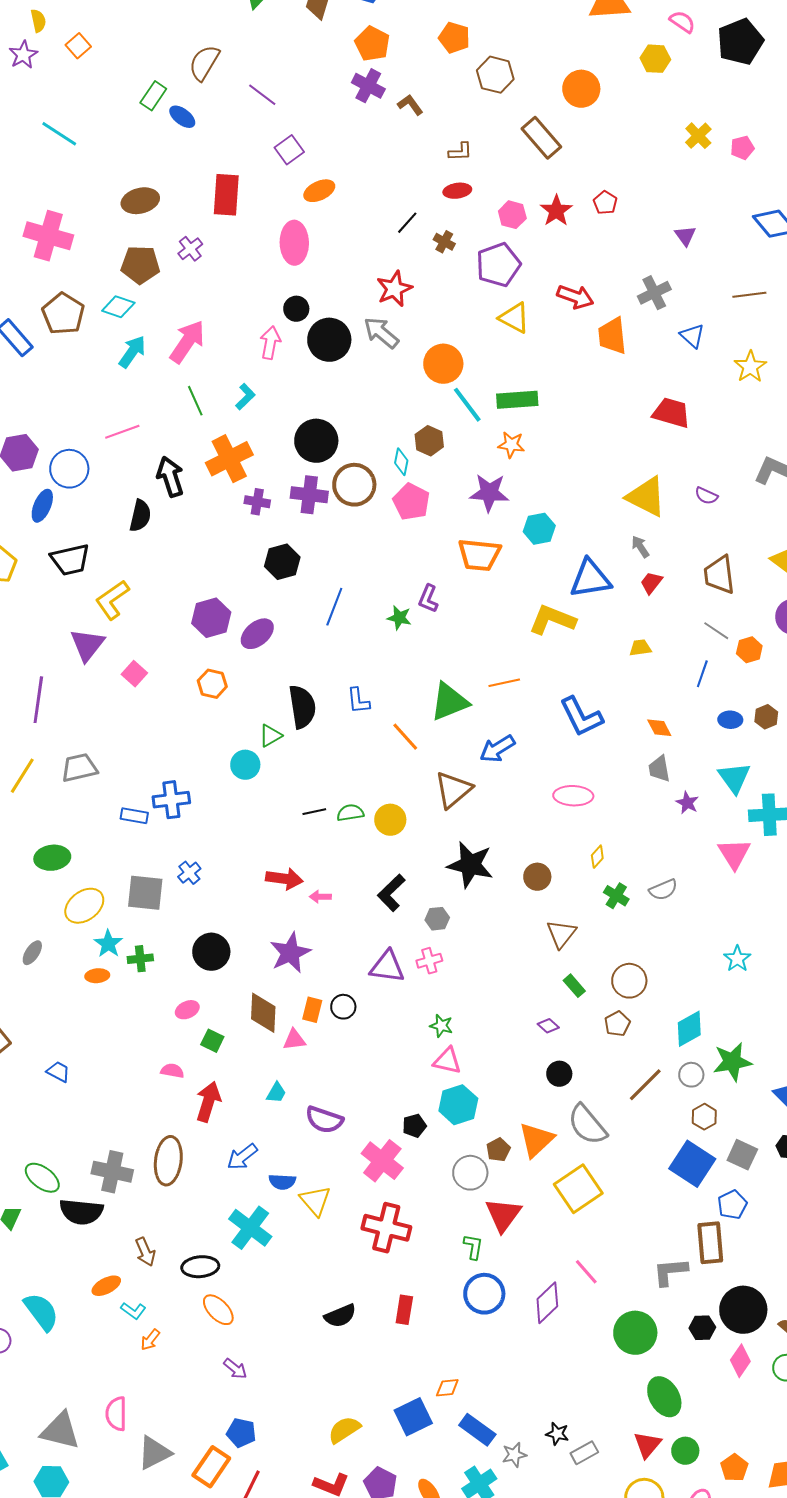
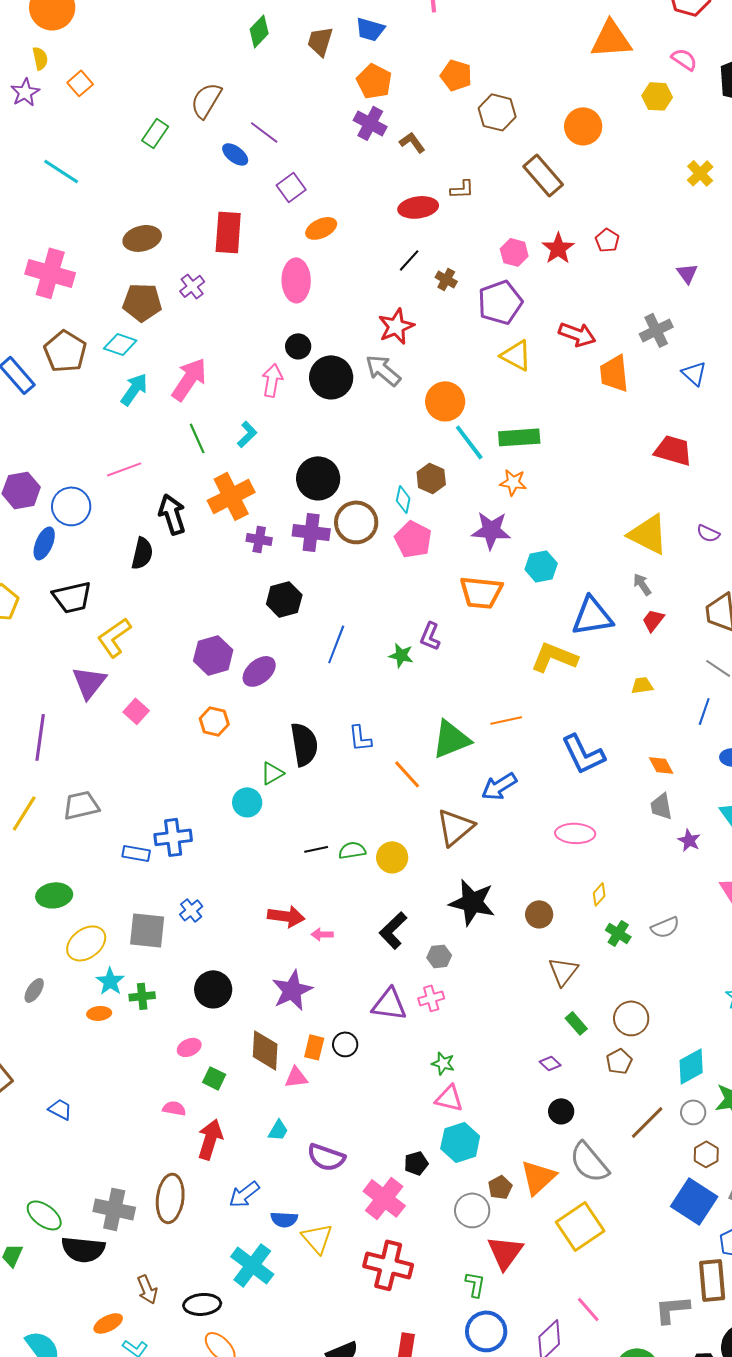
blue ellipse: (182, 117) -> (235, 154), moved
red ellipse: (457, 191) -> (418, 207), moved, size x1.4

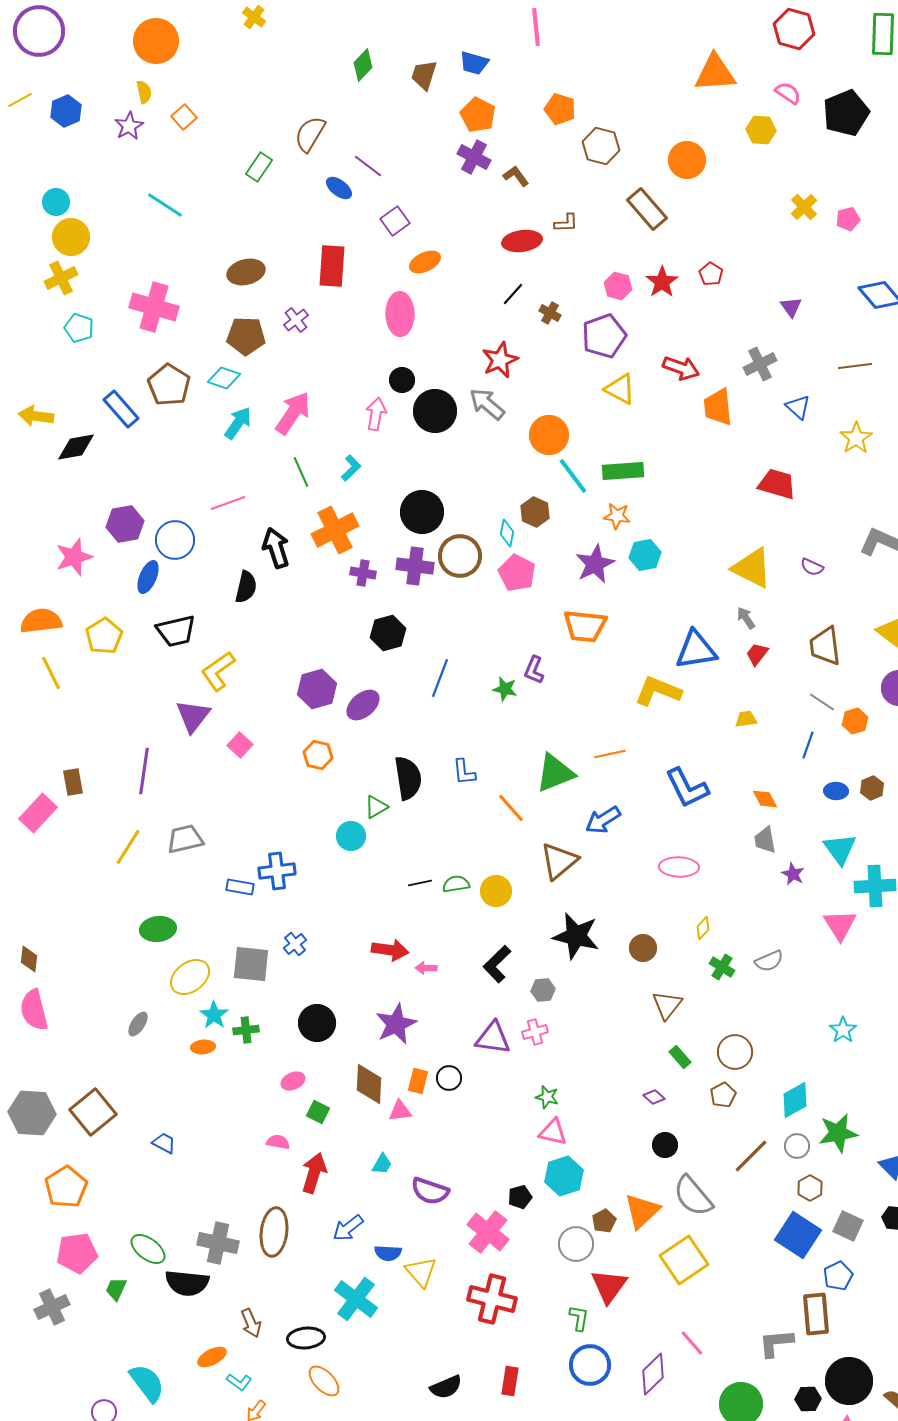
purple star: (491, 530) -> (595, 564), turned -30
cyan hexagon: (541, 566) -> (645, 555), moved

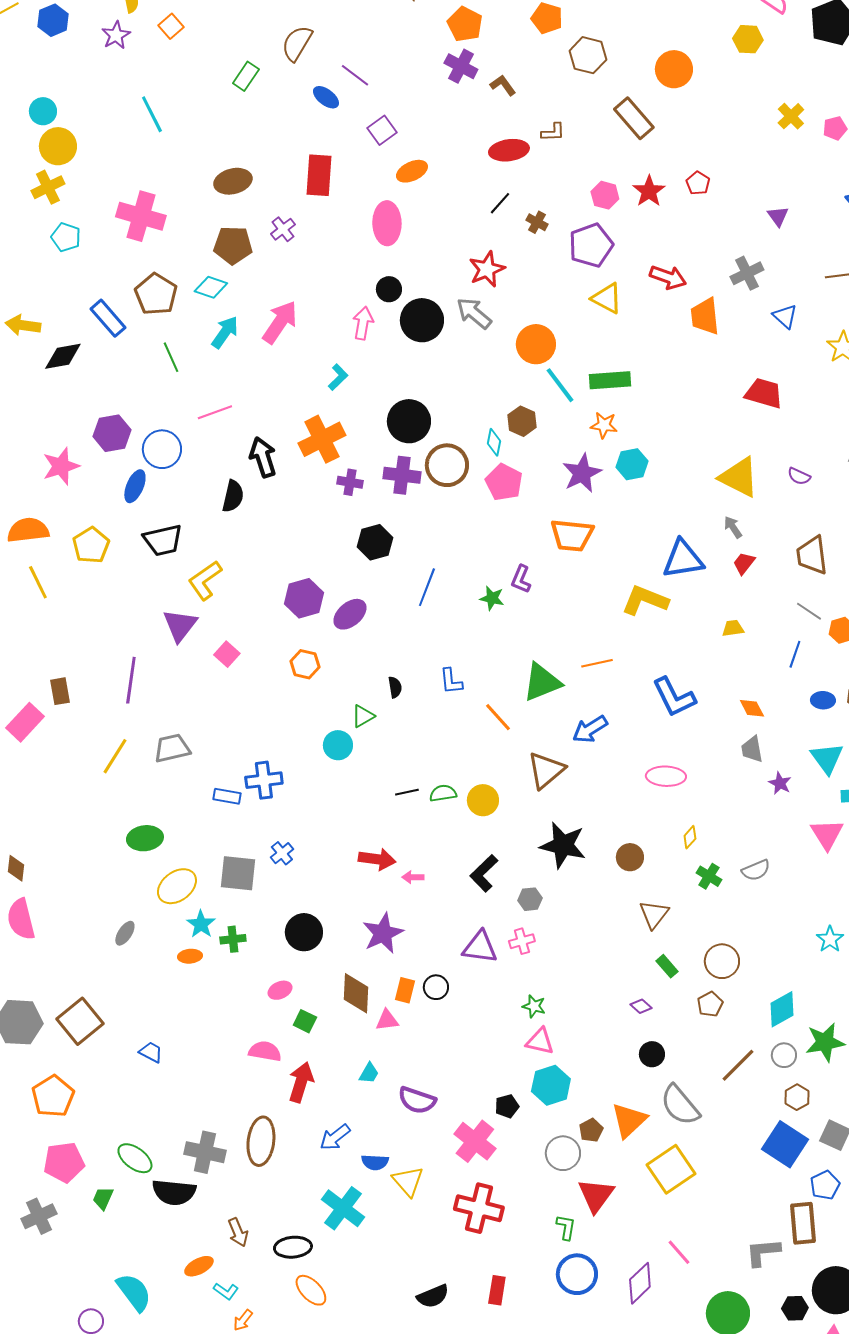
cyan line: (165, 205) -> (152, 114), turned 30
green line: (301, 472) -> (171, 357), moved
black semicircle: (408, 778) -> (395, 687), size x0.5
pink semicircle: (278, 1142) -> (265, 1051), size x1.4

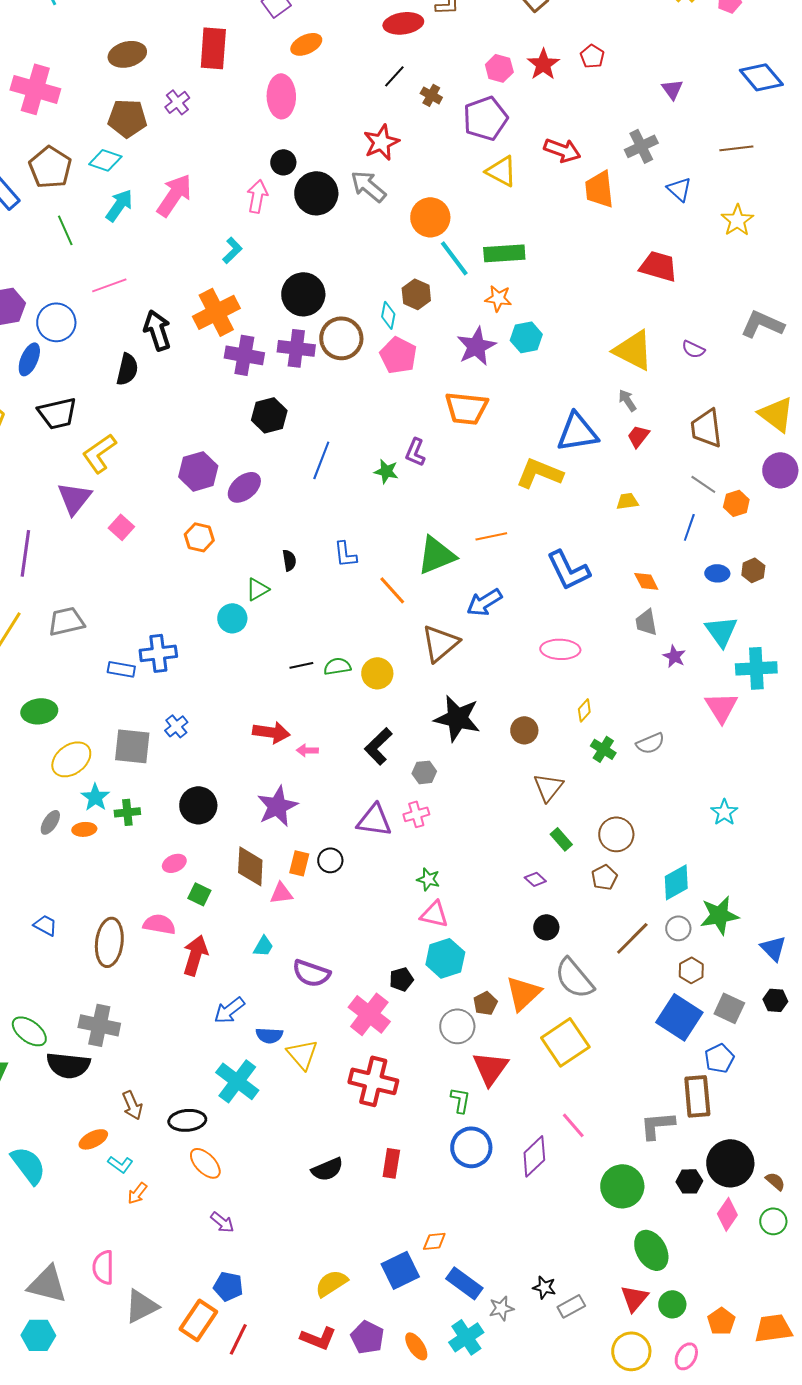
purple cross: (350, 482) -> (244, 355), size x1.5
gray ellipse: (125, 933) -> (50, 822), moved
brown ellipse: (261, 1141) -> (109, 942), moved

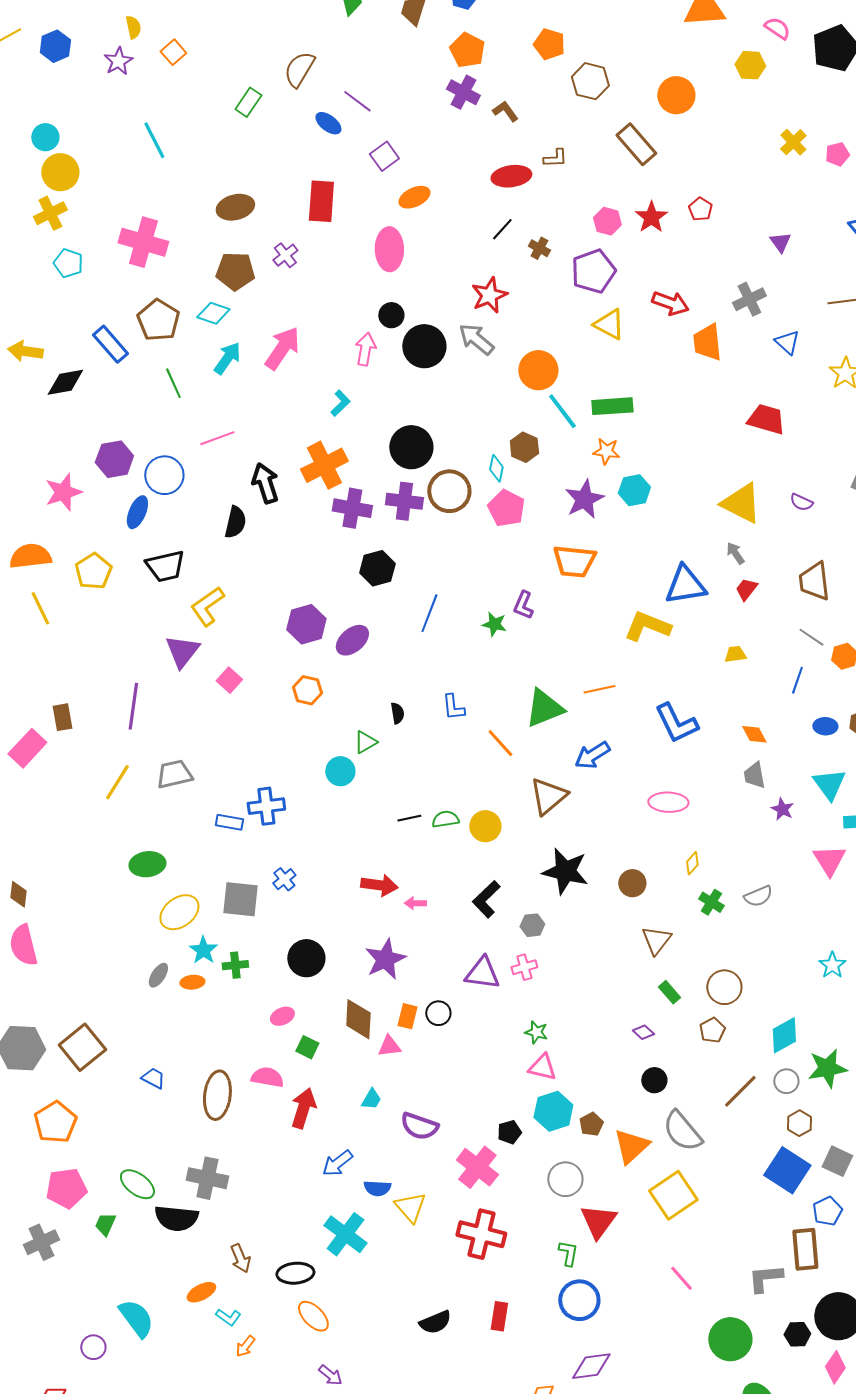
brown pentagon: (485, 1003) -> (591, 1124), moved
purple diamond: (534, 1156) -> (591, 1366), moved, turned 36

